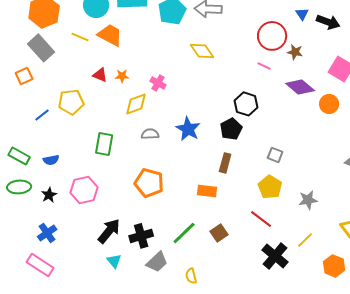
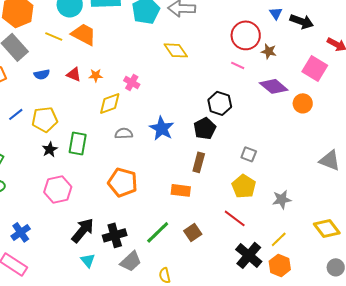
yellow pentagon: (71, 102) -> (45, 119), moved
blue semicircle: (51, 160) -> (42, 74), moved
black star: (49, 195) -> (50, 149), moved
orange hexagon: (334, 266) -> (280, 265), moved

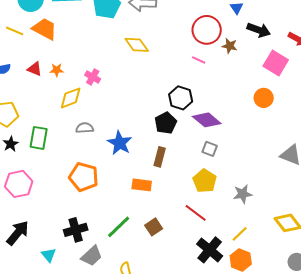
black arrow: (302, 21) -> (259, 30), moved
purple diamond: (274, 86) -> (207, 120), moved
blue star: (162, 128) -> (120, 143), moved
black arrow: (83, 230) -> (18, 233), moved

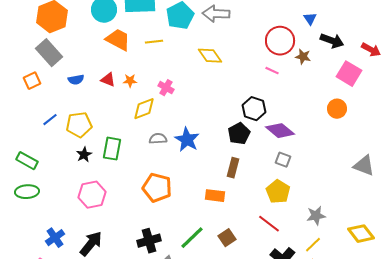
yellow line: (15, 31) -> (154, 42), moved, turned -30
blue star: (120, 143) -> (187, 140), moved
gray star: (243, 194) -> (316, 216), moved

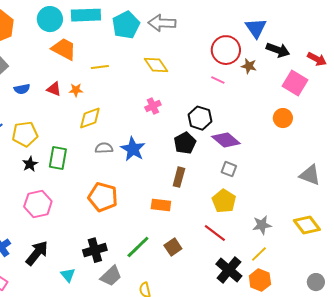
blue triangle: (310, 19) -> (256, 28), size x1.6
yellow line: (154, 42) -> (100, 67), moved
pink cross: (166, 88) -> (153, 106), moved, turned 35
yellow diamond: (361, 234) -> (307, 225), moved

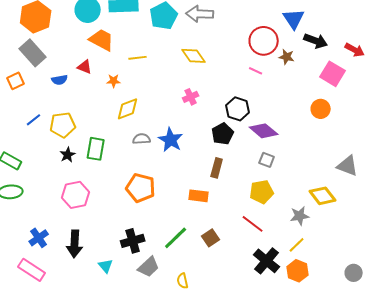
red triangle: (54, 89) -> (85, 67), moved
yellow pentagon: (224, 201) -> (262, 192), turned 30
yellow diamond: (307, 225) -> (323, 196), moved
black arrow: (37, 253) -> (75, 244), turned 144

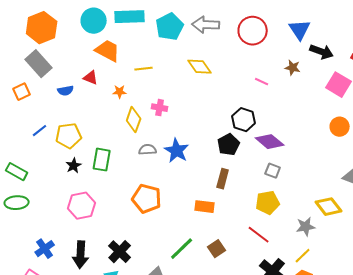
red circle: (264, 41) -> (253, 31), moved
pink cross: (191, 97) -> (160, 108), moved, turned 35
yellow diamond: (128, 109) -> (134, 120), turned -50
orange circle: (321, 109) -> (340, 127), moved
black cross: (133, 241) -> (120, 252), moved, turned -30

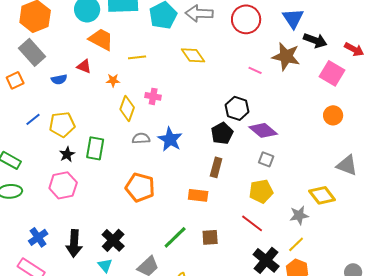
brown star: (293, 68) -> (286, 56), size x1.8
pink hexagon: (82, 206) -> (63, 185), moved
brown square: (217, 249) -> (210, 237), turned 30

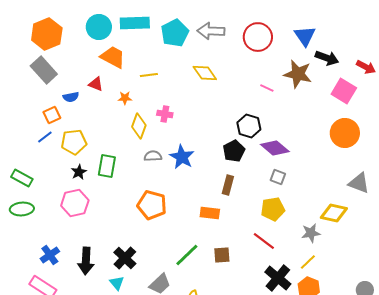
orange square: (15, 80) -> (52, 115), moved
orange circle: (333, 115) -> (345, 133), size x1.5
yellow diamond: (322, 195) -> (334, 213), turned -40

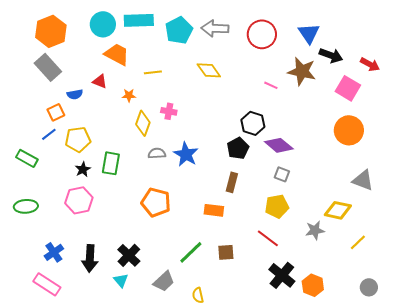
green rectangle: (22, 178) -> (27, 158), moved
yellow line: (308, 262) -> (358, 242), moved

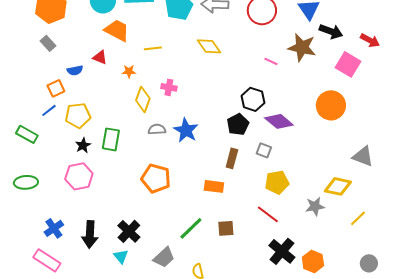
gray rectangle: (48, 67) -> (48, 43), size x0.6
orange circle: (349, 130) -> (331, 105), moved
gray square: (282, 174) -> (264, 150), moved

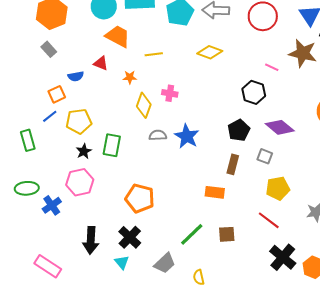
yellow diamond: (209, 46) -> (210, 52), turned -35
black hexagon: (253, 99) -> (254, 92), moved
green rectangle: (27, 134) -> (28, 140), turned 45
orange pentagon: (156, 178) -> (140, 198), moved
blue cross: (54, 228) -> (52, 205), moved

